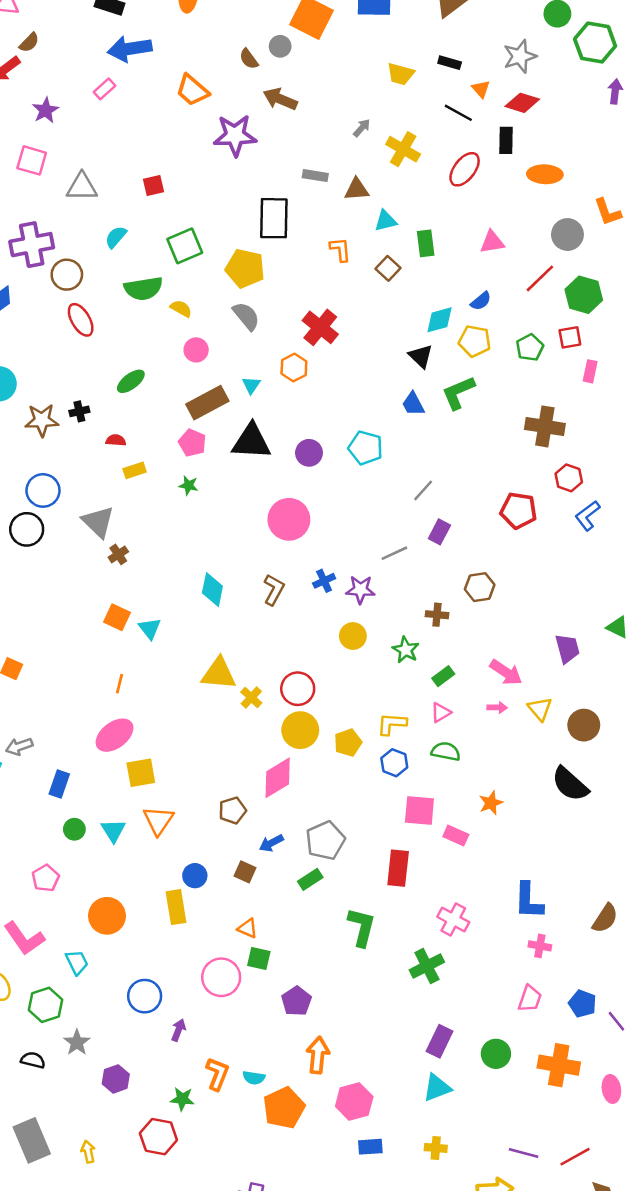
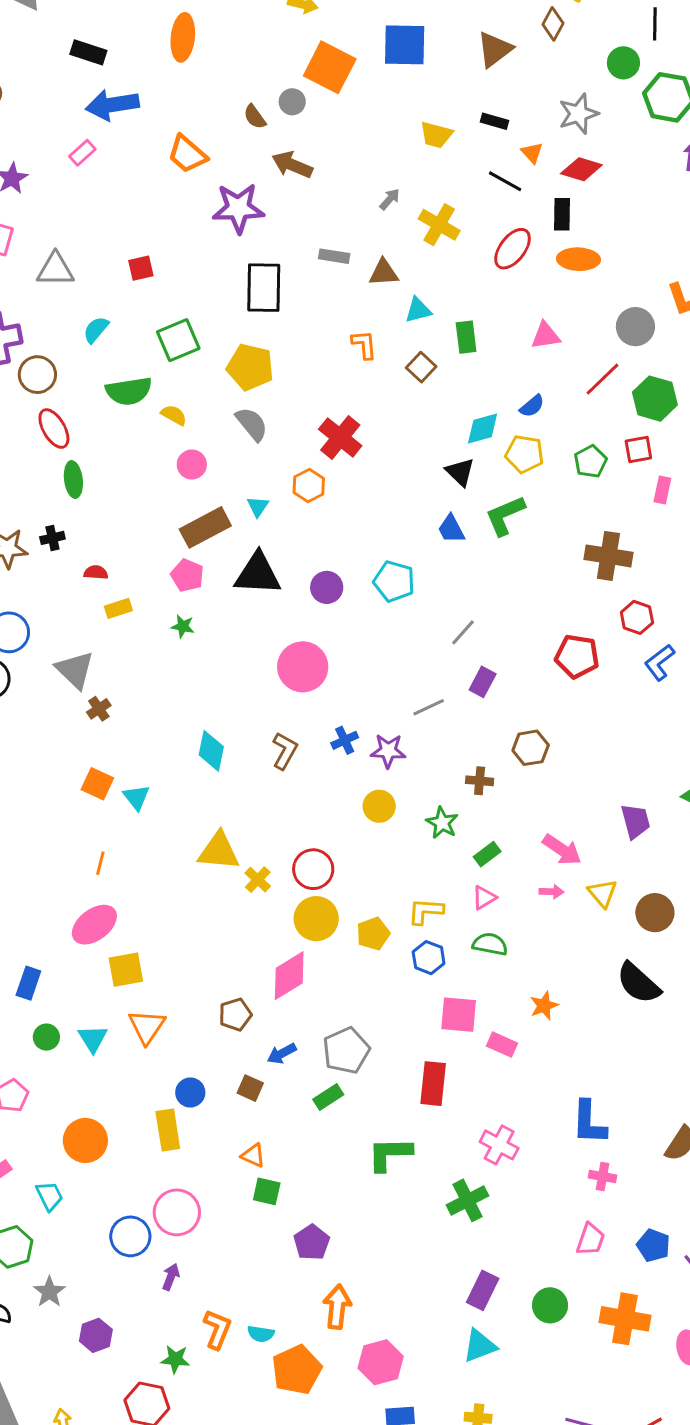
orange ellipse: (545, 174) -> (578, 259), moved
black rectangle: (274, 218) -> (264, 288), moved
green ellipse: (131, 381) -> (73, 479), moved, turned -60
green L-shape: (362, 927) -> (390, 1154), turned -105
pink circle: (221, 977) -> (177, 1212), moved

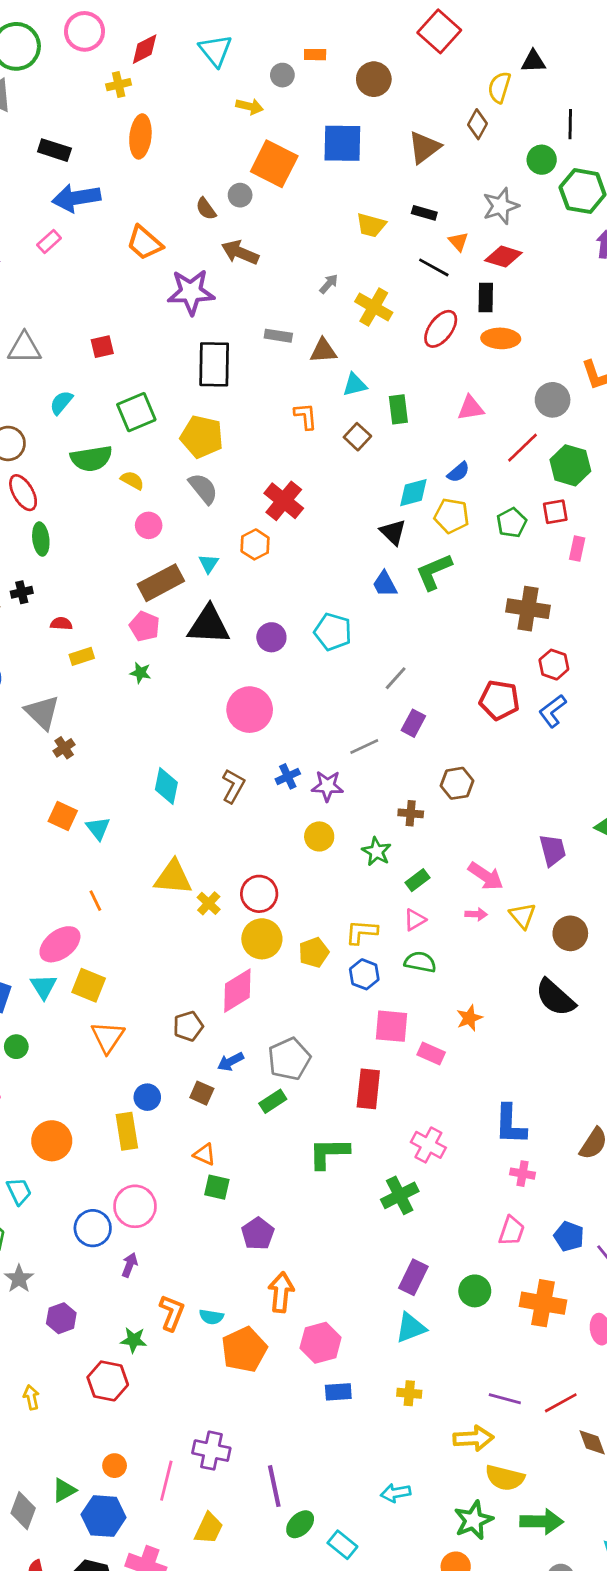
blue L-shape: (659, 662) -> (553, 711), moved
orange line: (100, 863) -> (95, 901), moved, turned -40
yellow square: (126, 970) -> (89, 985), turned 32
cyan triangle: (93, 1039) -> (44, 987), moved

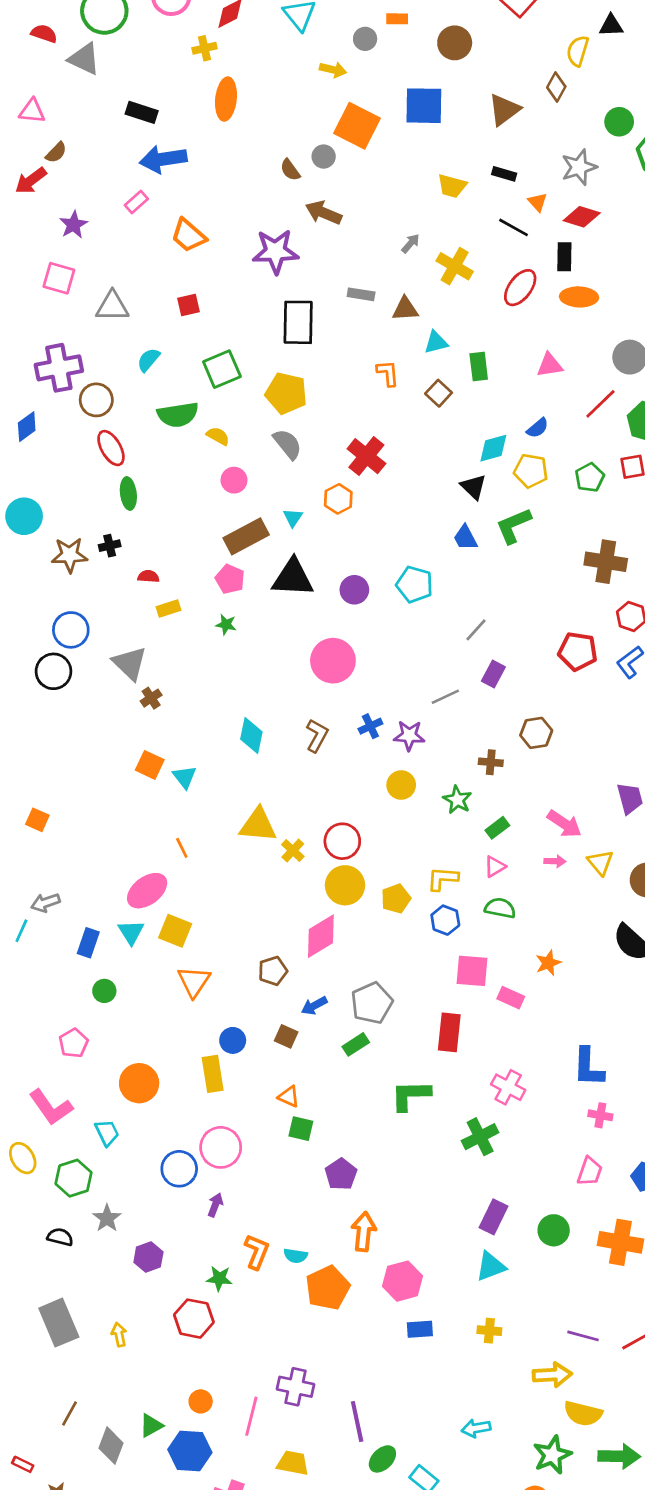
orange trapezoid: (145, 243) -> (189, 235), moved
yellow trapezoid: (209, 1528) -> (293, 1463), turned -104

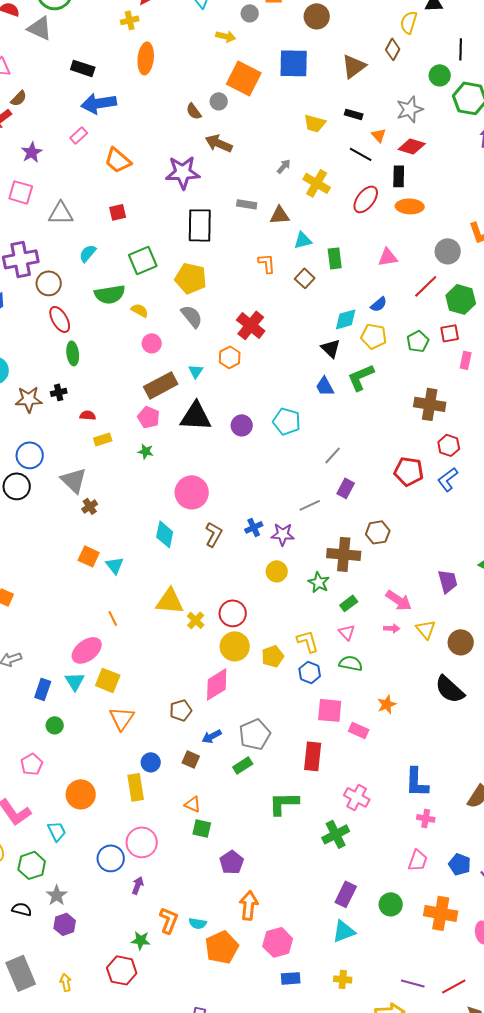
pink circle: (333, 661) -> (192, 492), moved
brown cross: (491, 762) -> (344, 554), size x1.8
pink triangle: (495, 867) -> (347, 632), turned -42
yellow L-shape: (443, 879) -> (308, 641), turned 70
purple hexagon: (148, 1257) -> (65, 924), moved

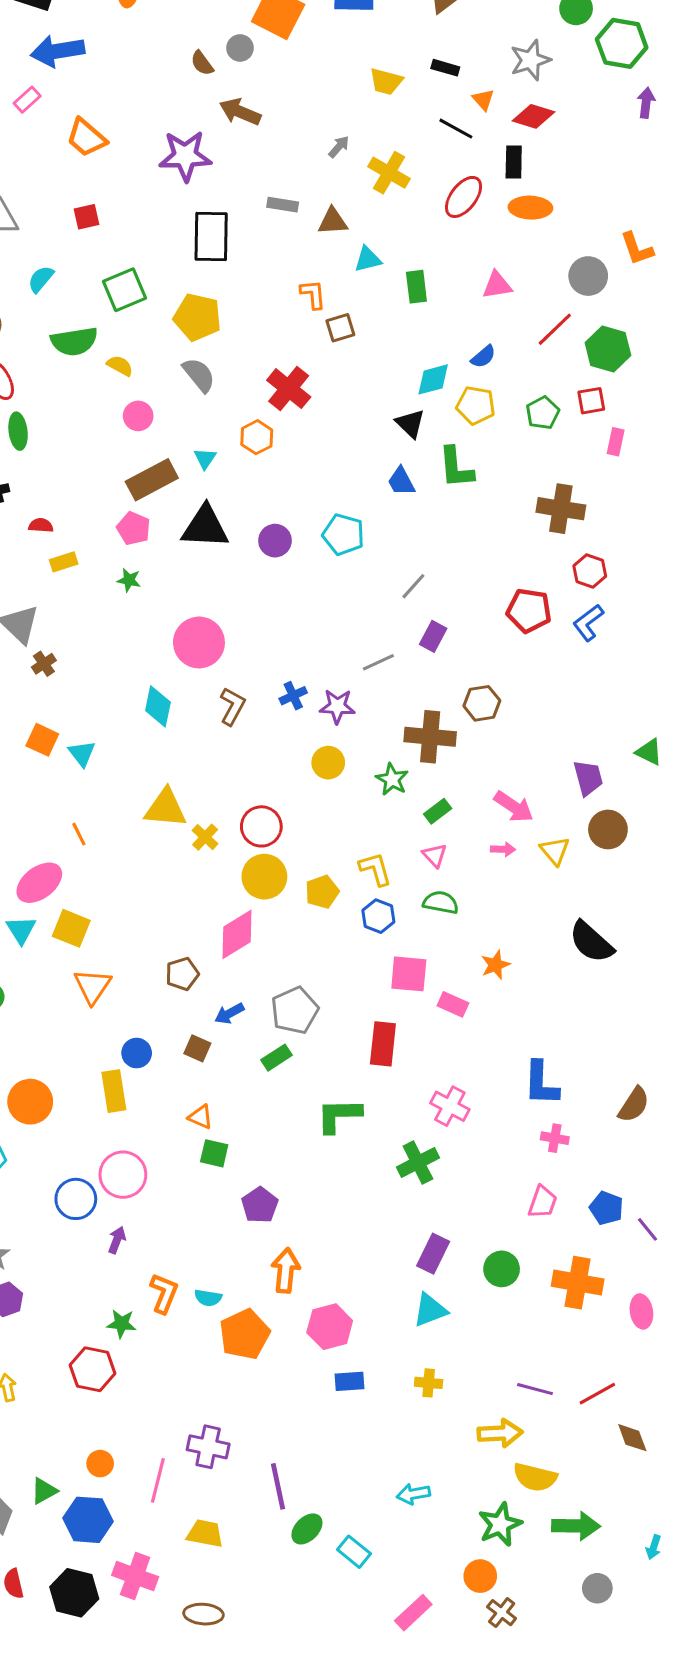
brown square: (305, 278) -> (340, 328), moved, turned 30
green L-shape: (361, 377) -> (456, 468), turned -72
brown circle: (461, 642) -> (608, 829), moved

